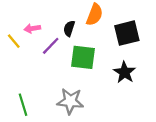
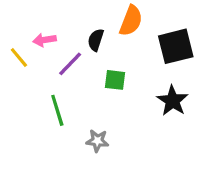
green square: (83, 57) -> (115, 80), size x0.6
gray star: (70, 101) -> (97, 141), size x0.6
green line: (23, 105) -> (57, 110), moved

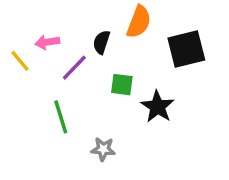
black star: (173, 101) -> (158, 107), moved

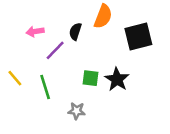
yellow line: (20, 61) -> (15, 78), moved
green square: (122, 85) -> (90, 78), moved

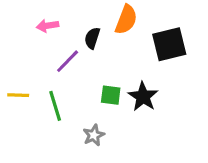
pink arrow: (35, 31) -> (47, 26), moved
yellow line: (15, 78) -> (18, 95), turned -48
gray star: (77, 111) -> (94, 135), turned -30

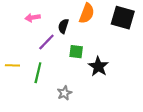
black square: (169, 44) -> (123, 18), moved, turned 30
green square: (111, 95) -> (76, 52), moved
green line: (55, 106) -> (38, 73), turned 30

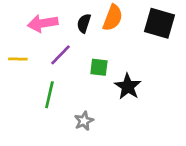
pink arrow: (33, 18) -> (43, 23), size x1.5
black semicircle: (63, 26) -> (84, 23), moved
yellow line: (12, 65) -> (18, 59), moved

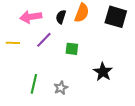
black star: (128, 86) -> (103, 72), moved
green line: (49, 95) -> (34, 84), moved

